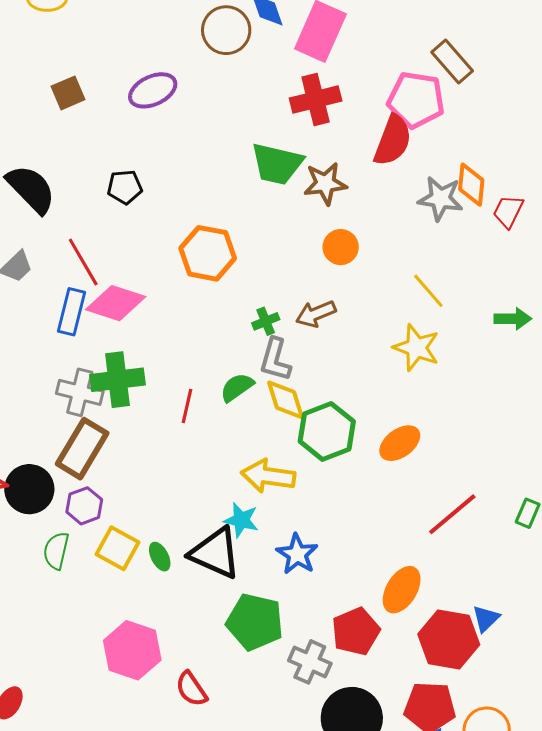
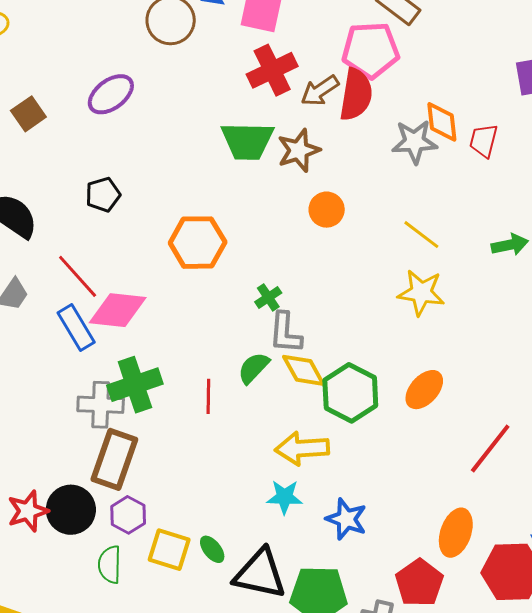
blue rectangle: (71, 312) -> (76, 327), turned -33
brown arrow: (316, 314) -> (320, 91), moved
black triangle: (215, 553) -> (260, 574), moved

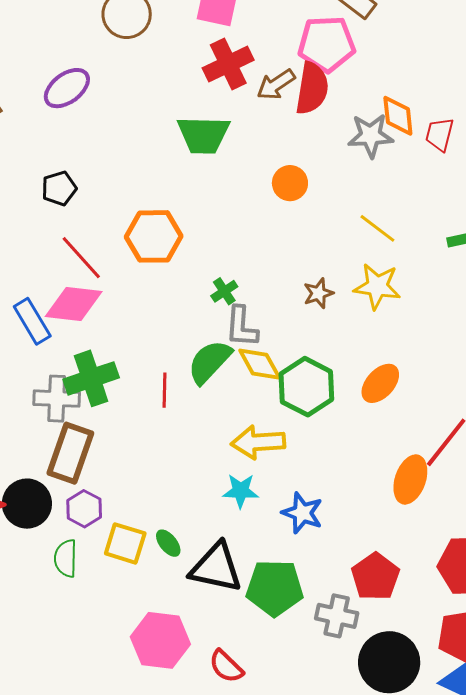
brown star: (299, 150) -> (318, 293), moved, size x0.7
orange circle: (327, 210) -> (290, 183), moved
red line: (78, 276) -> (81, 258), moved
green semicircle: (254, 368) -> (210, 362), size x1.4
orange ellipse: (456, 533) -> (410, 479), moved

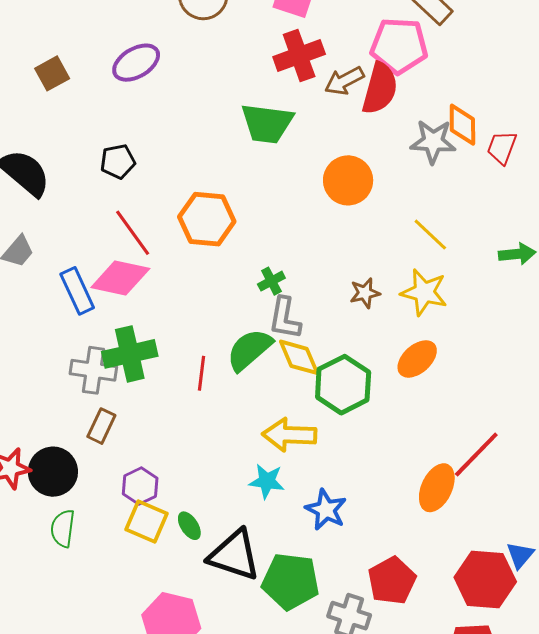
orange circle: (290, 183) -> (348, 180), size x1.4
orange ellipse: (380, 383) -> (417, 359), moved
brown rectangle: (70, 453) -> (101, 426), size x0.6
purple hexagon: (84, 509) -> (140, 486), moved
green semicircle: (66, 558) -> (63, 528), moved

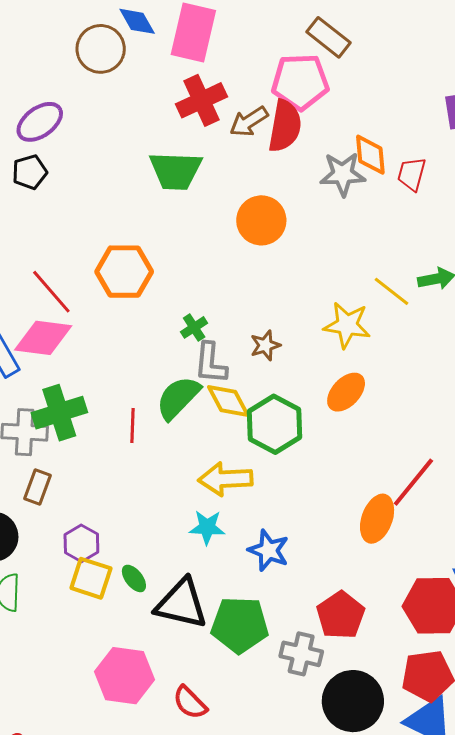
black pentagon: (118, 162) -> (30, 172), moved
yellow line: (430, 235) -> (391, 291), moved
brown star: (365, 293) -> (265, 345), moved

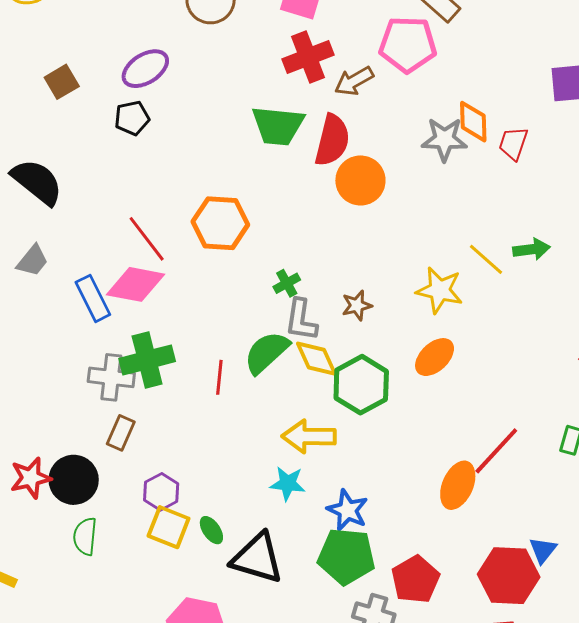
red semicircle: (285, 126) -> (332, 140), moved
green pentagon: (240, 625) -> (346, 556), moved

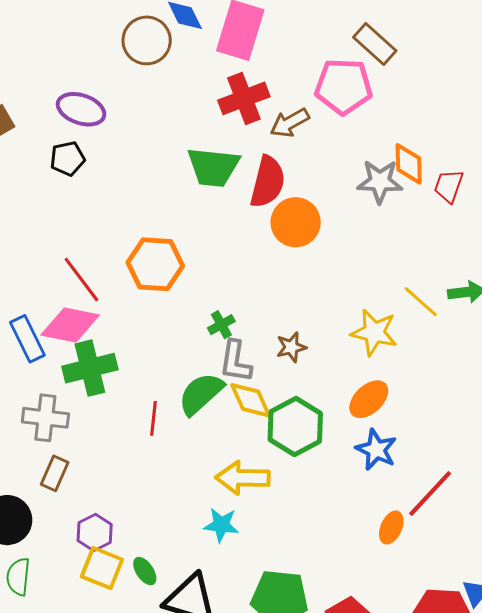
purple ellipse: (145, 69) -> (81, 109), turned 51
green cross: (147, 360) -> (90, 368), moved
orange ellipse: (458, 485) -> (391, 527), size x0.7
blue star: (348, 510) -> (376, 450), moved

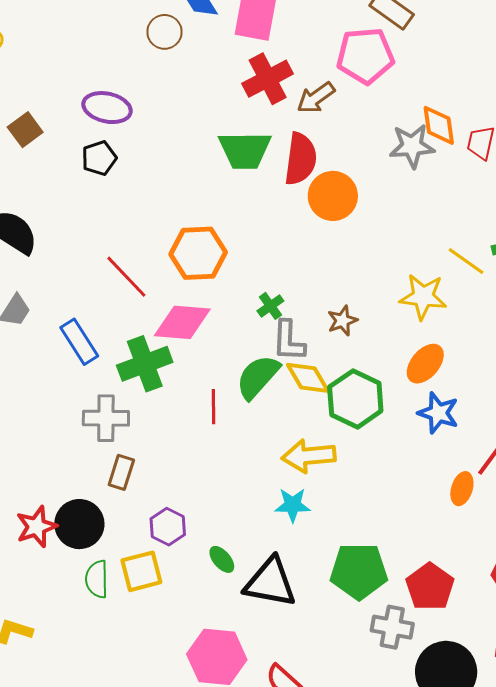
brown circle: (147, 40) -> (165, 32), size x0.7
pink diamond: (70, 325) -> (182, 322), moved
yellow square: (102, 568) -> (141, 571), moved, turned -30

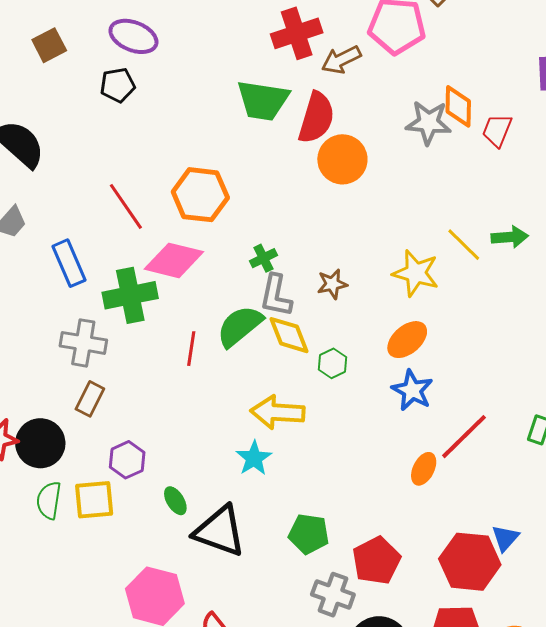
green hexagon: (355, 399) -> (333, 363), size x0.5
cyan star: (293, 505) -> (254, 458), turned 30
green pentagon: (359, 571) -> (309, 534), size x0.7

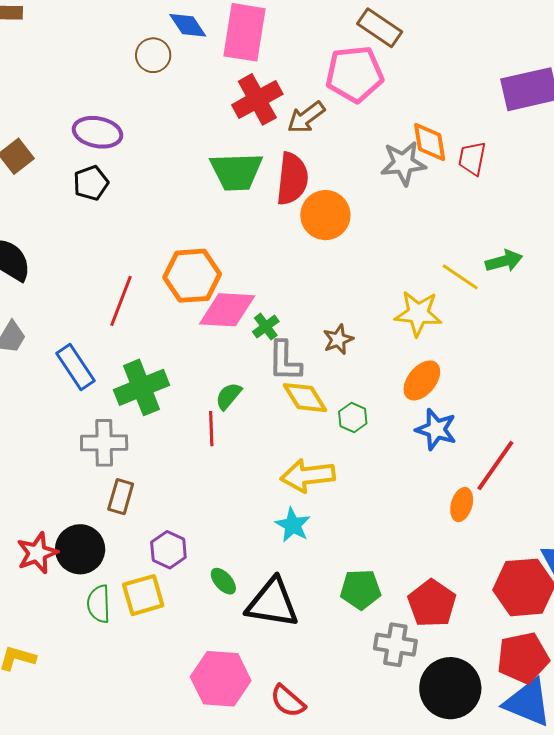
red line: (126, 206) -> (121, 301), turned 66
pink diamond: (174, 260) -> (227, 310), moved
green semicircle: (240, 326) -> (229, 396), moved, size x0.6

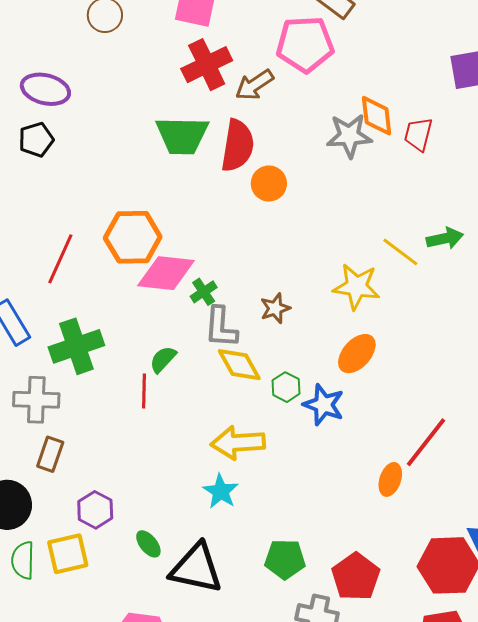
orange circle: (325, 215) -> (269, 184), size x0.7
blue star: (436, 429) -> (324, 405), moved

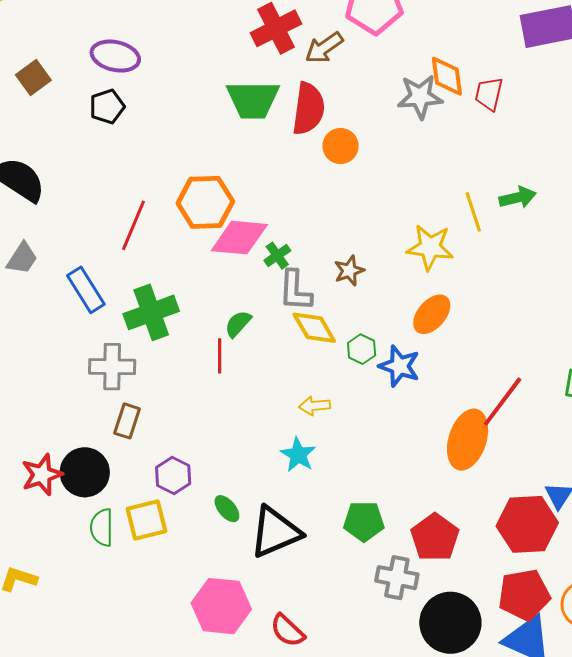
yellow line: (400, 252) -> (473, 212), turned 36
yellow arrow: (238, 443) -> (315, 406), size x0.6
orange ellipse: (390, 479) -> (468, 440), size x1.8
black triangle: (196, 568) -> (275, 532), turned -34

